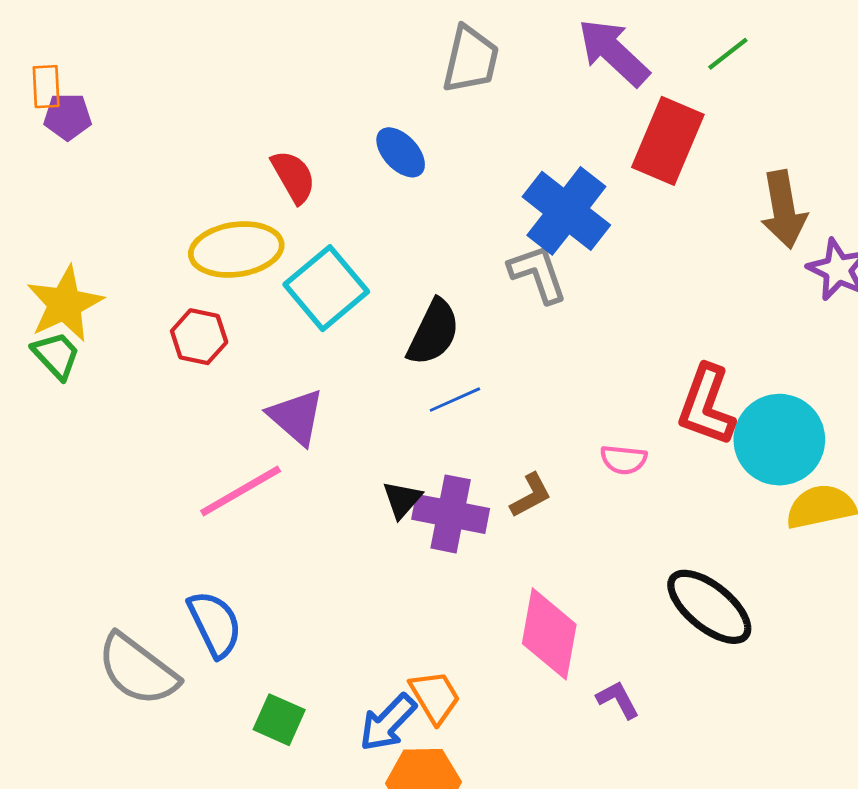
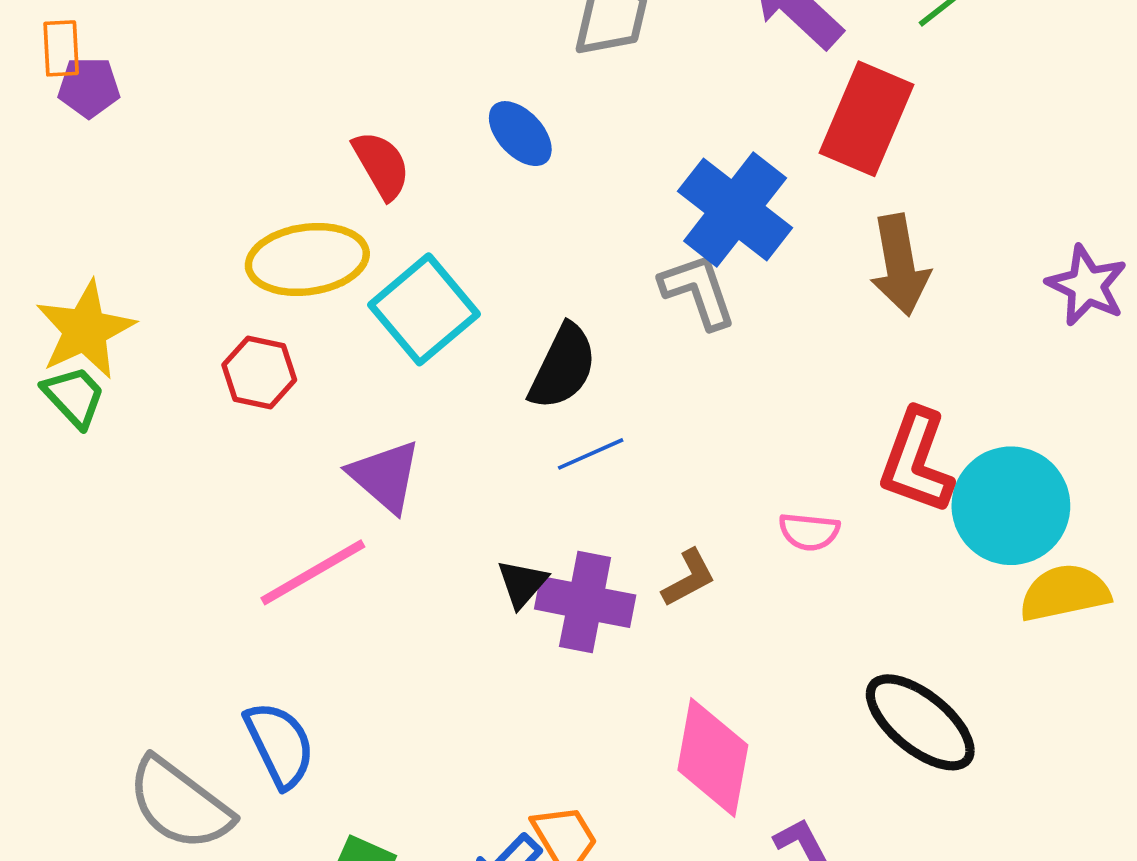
brown arrow: (784, 210) -> (900, 265), moved

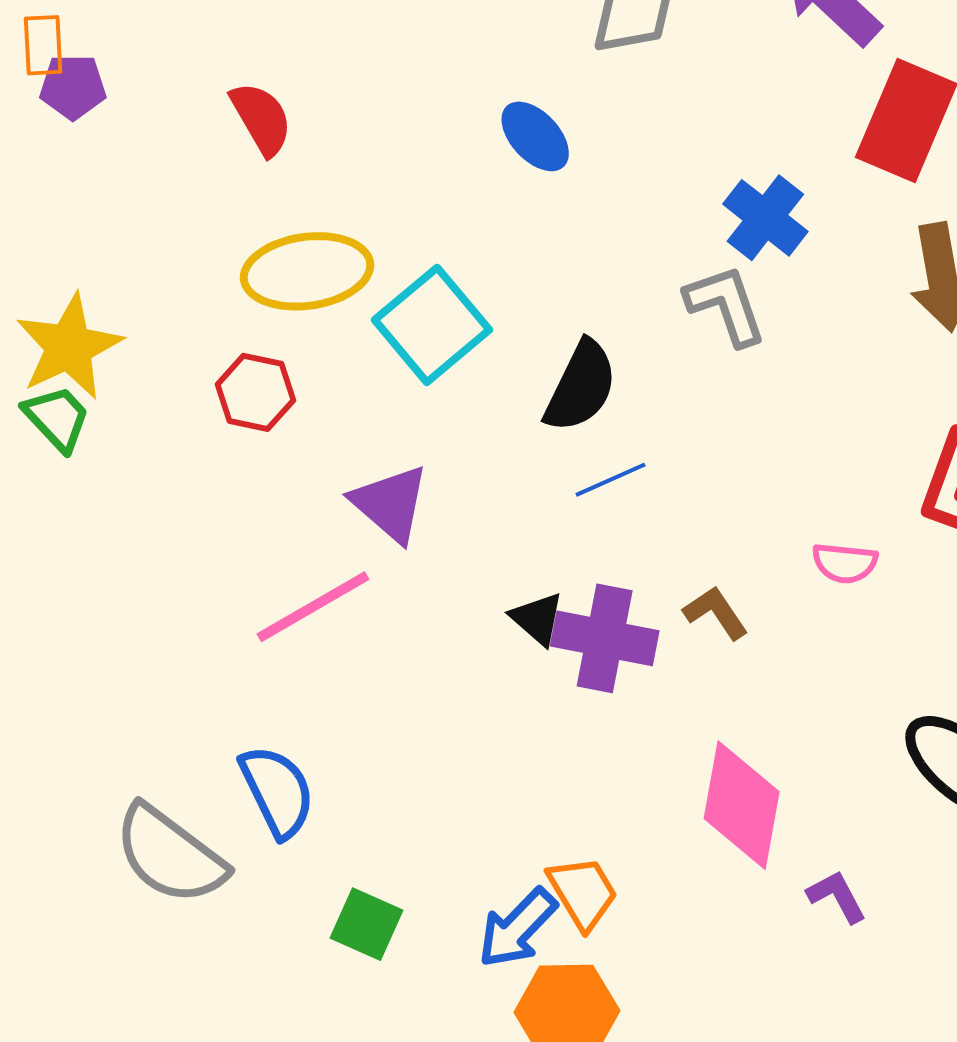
red semicircle: (381, 165) -> (261, 119), moved
blue cross: (735, 210) -> (765, 218), size x0.7
brown L-shape: (689, 578) -> (716, 613), turned -96
black triangle: (522, 584) -> (537, 619), turned -30

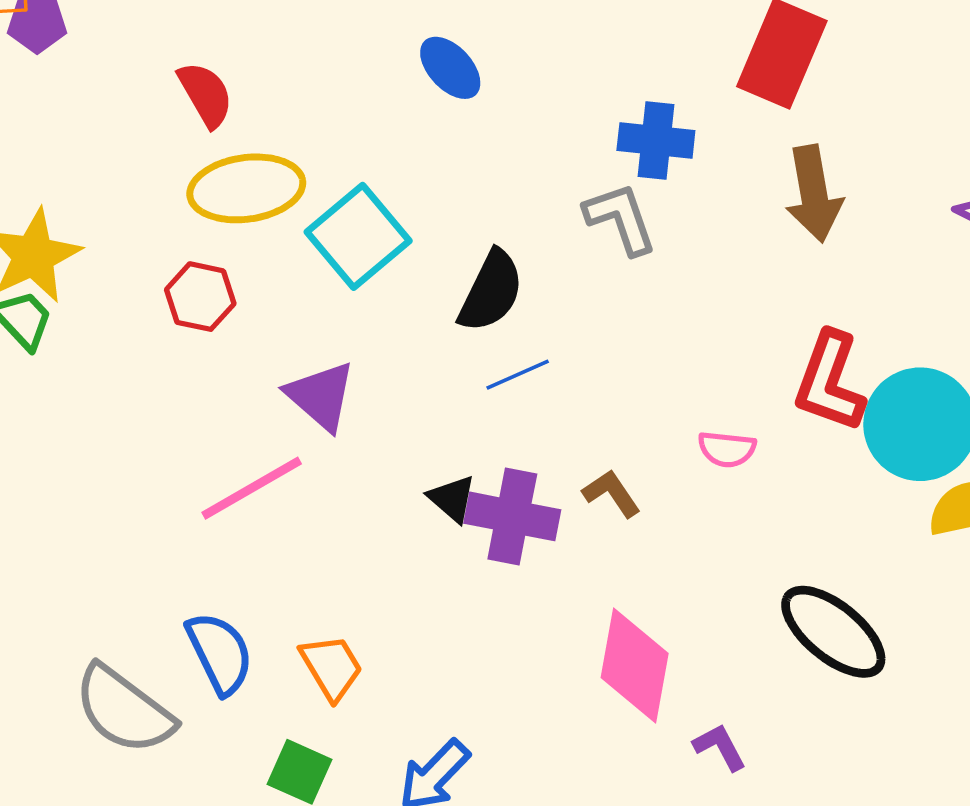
red semicircle: (261, 119) -> (206, 94), moved
blue cross: (765, 218) -> (656, 141), turned -32
orange trapezoid: (583, 892) -> (331, 667), moved

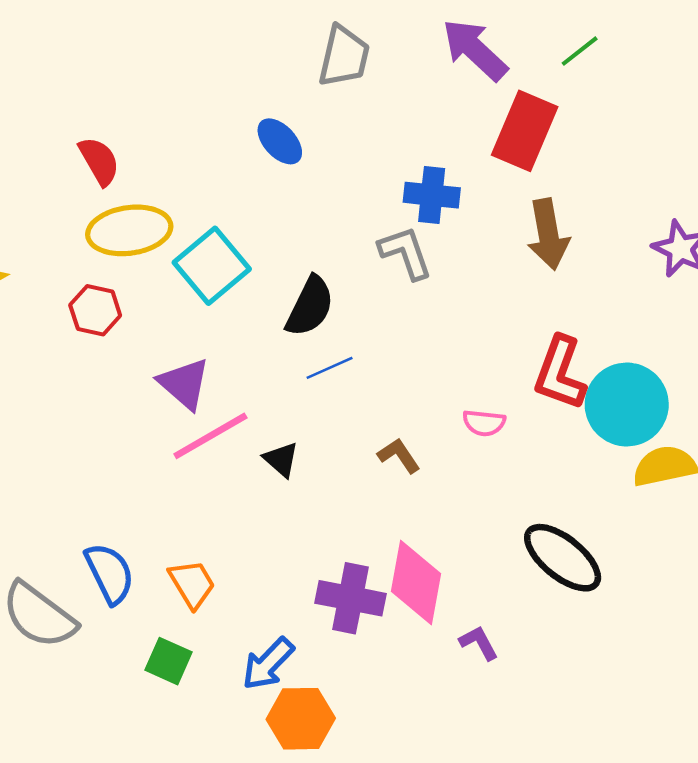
pink line: (252, 488) -> (210, 436), moved
purple cross: (512, 516) -> (350, 598), moved

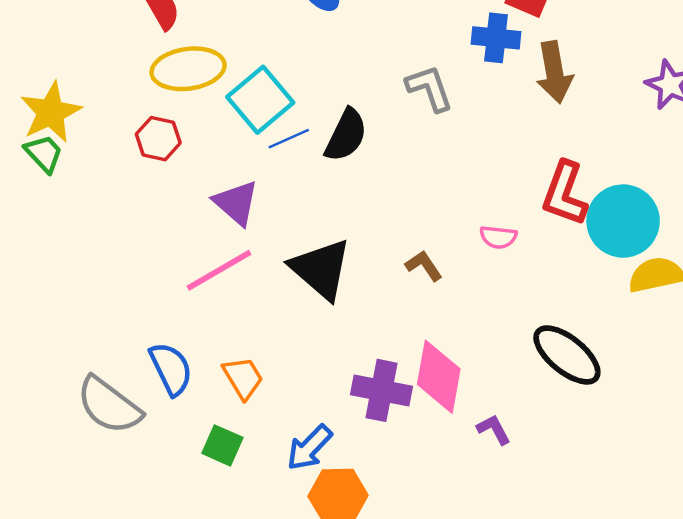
blue cross: (432, 195) -> (496, 38), moved
blue line: (330, 368) -> (289, 139), moved
pink line: (210, 436) -> (219, 270), moved
black triangle: (281, 459) -> (321, 269), size x2.0

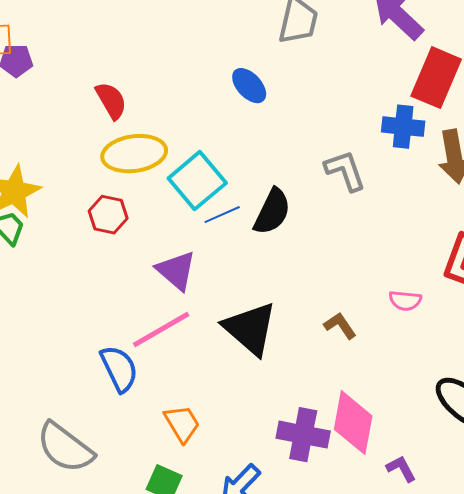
blue semicircle: (171, 369) -> (119, 369), moved

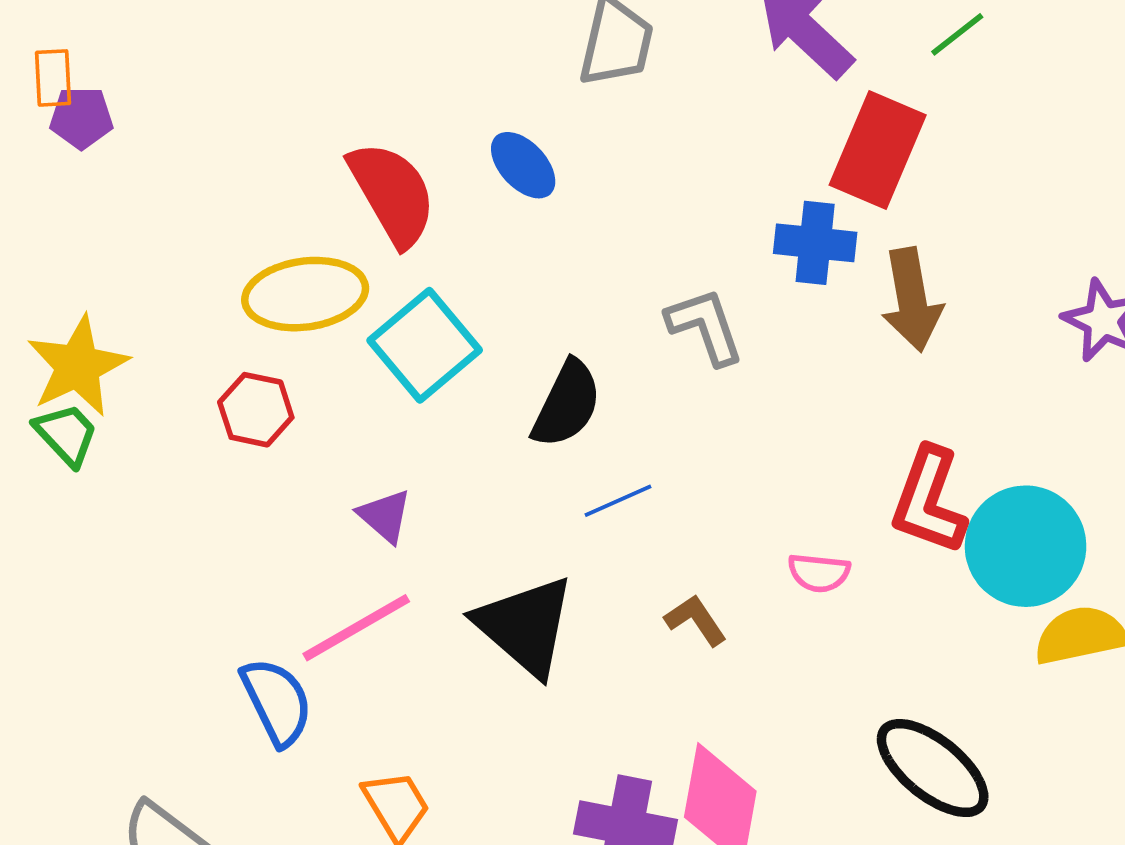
red semicircle: (111, 101) -> (392, 194), moved, size x1.5
blue line: (222, 215) -> (618, 501), moved
purple triangle: (176, 271) -> (385, 516), size x0.7

